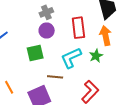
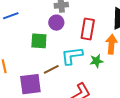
brown line: (55, 77) -> (51, 69), turned -49

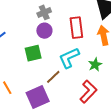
green star: (96, 61) -> (95, 65), moved

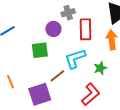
gray cross: (44, 12) -> (68, 13), moved

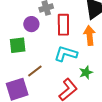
cyan L-shape: (75, 59) -> (66, 54), moved, turned 35
green star: (100, 68) -> (86, 73), moved

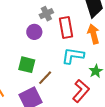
green square: (18, 45) -> (27, 65), moved, turned 30

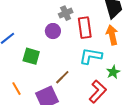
green square: (27, 65) -> (31, 56), moved

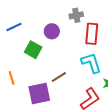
purple circle: (53, 31) -> (52, 31), moved
cyan L-shape: (91, 56) -> (91, 63), turned 50

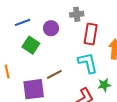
blue line: (14, 27) -> (23, 22), moved

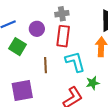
red rectangle: (91, 34) -> (63, 36), moved
brown line: (54, 74) -> (45, 65), moved, turned -63

